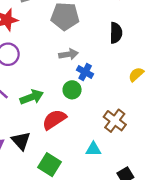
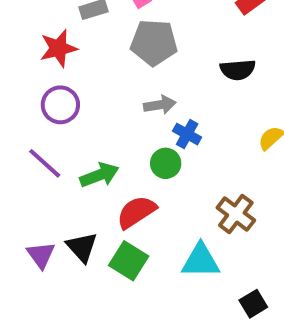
black semicircle: (116, 33) -> (238, 70), turned 84
cyan triangle: (93, 149) -> (201, 261), size x1.5
green square: (49, 165) -> (129, 261), moved

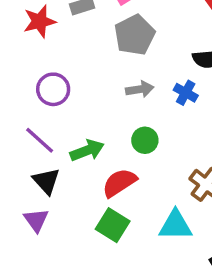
gray pentagon: (154, 42) -> (135, 35), turned -30
red star: (58, 48) -> (40, 21), moved
blue cross: (187, 134) -> (186, 93), moved
black triangle: (82, 247) -> (46, 181), moved

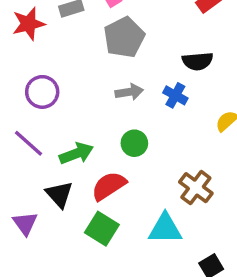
black triangle: (46, 181) -> (59, 194), moved

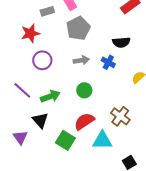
red star: (29, 24) -> (30, 33), moved
purple circle: (42, 92) -> (42, 60), moved
red semicircle: (109, 186) -> (84, 121), moved

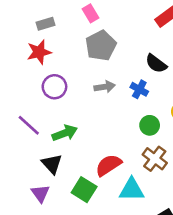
gray rectangle: (47, 11) -> (45, 24), moved
black semicircle: (121, 42) -> (156, 64), turned 42
green circle: (84, 90) -> (150, 125), moved
purple triangle: (20, 137) -> (40, 193), moved

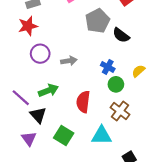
gray pentagon: (101, 46) -> (97, 21), moved
gray arrow: (105, 87) -> (69, 61), moved
blue cross: (139, 89) -> (108, 67), moved
purple line: (29, 125) -> (21, 98), moved
red semicircle: (108, 165) -> (83, 102), moved, turned -50

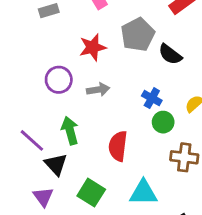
red star: (28, 26) -> (93, 47), moved
green arrow: (48, 90) -> (70, 131), turned -84
brown cross: (120, 111) -> (184, 157), moved, turned -30

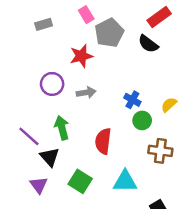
gray pentagon: (138, 35) -> (109, 33), moved
black semicircle: (170, 54) -> (148, 44), moved

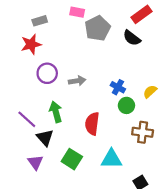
pink rectangle: (86, 15) -> (77, 12), turned -48
red star: (81, 56) -> (31, 44), moved

